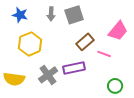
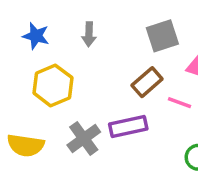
gray square: (74, 15) -> (162, 36), moved

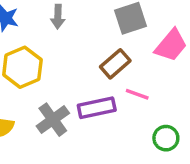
pink line: (180, 103) -> (137, 94), moved

